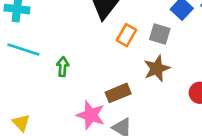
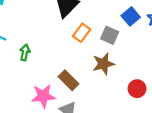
brown rectangle: (118, 93) -> (69, 80), turned 60
pink star: (91, 115) -> (43, 96), turned -30

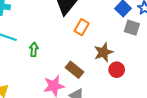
gray square: (110, 35) -> (132, 28), moved
red circle: (137, 89) -> (117, 70), moved

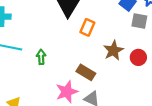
red circle: (117, 70) -> (138, 57), moved

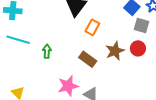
red circle: (138, 57) -> (138, 48), moved
brown rectangle: (86, 72) -> (88, 59), moved

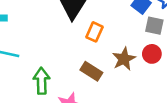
green arrow: (47, 51) -> (42, 81), moved, size x1.5

